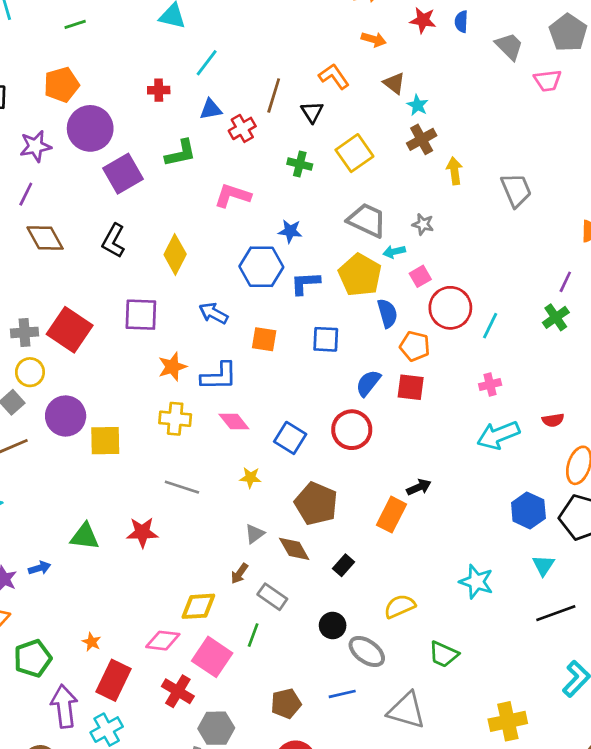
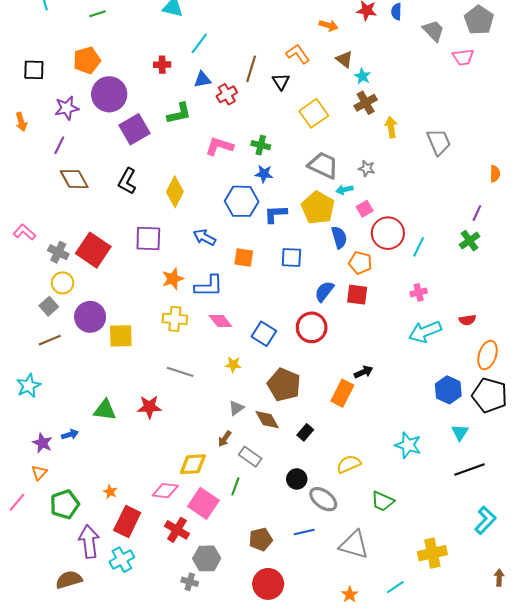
green cross: (300, 164) -> (261, 145), moved
gray cross: (24, 332) -> (58, 252), turned 30

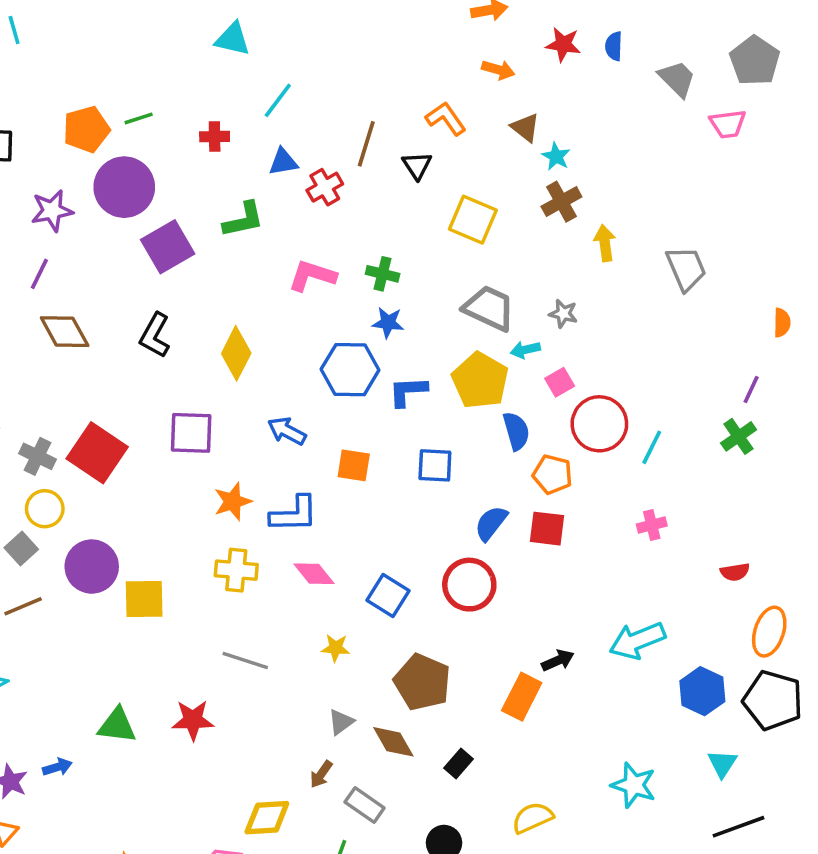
green line: (97, 14) -> (139, 118), moved
yellow square: (314, 113) -> (473, 220), turned -32
cyan arrow: (425, 332) -> (637, 641), moved

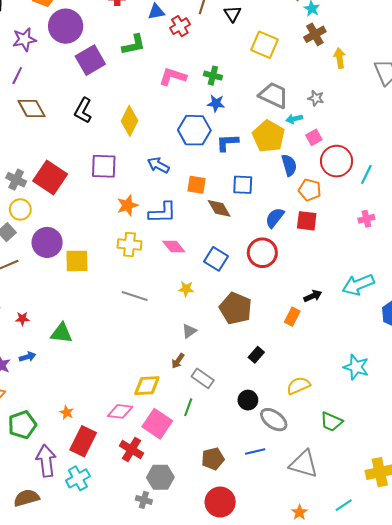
orange rectangle: (522, 697) -> (292, 317), size x0.7
red star: (193, 720) -> (22, 319), moved, size x0.6
brown diamond: (393, 742) -> (219, 208), moved

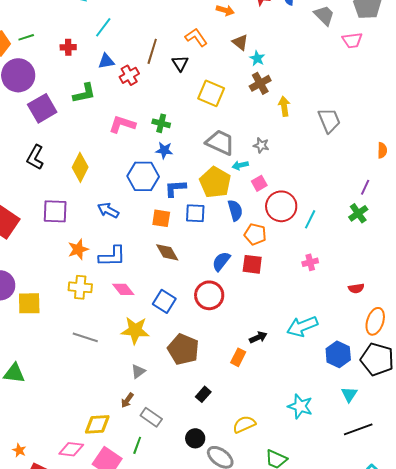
orange square: (196, 185) -> (161, 218), moved
blue square: (243, 185) -> (195, 213), moved
yellow star: (186, 289) -> (135, 330), size x1.8

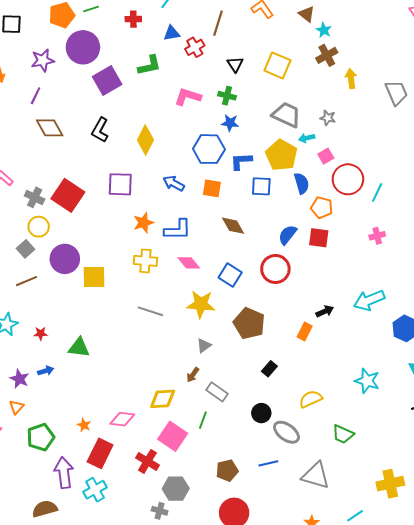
black triangle: (180, 63) -> (235, 64), moved
orange square: (161, 218) -> (212, 188), moved
pink diamond: (71, 449) -> (122, 419), moved

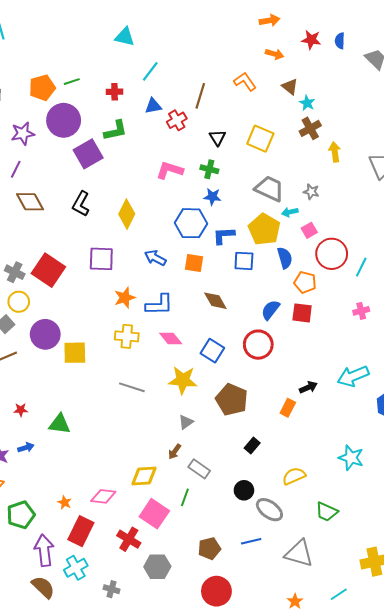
green L-shape: (149, 65) -> (116, 130), moved
brown semicircle: (45, 509) -> (43, 587), moved, turned 60
gray cross: (160, 511) -> (111, 589), moved

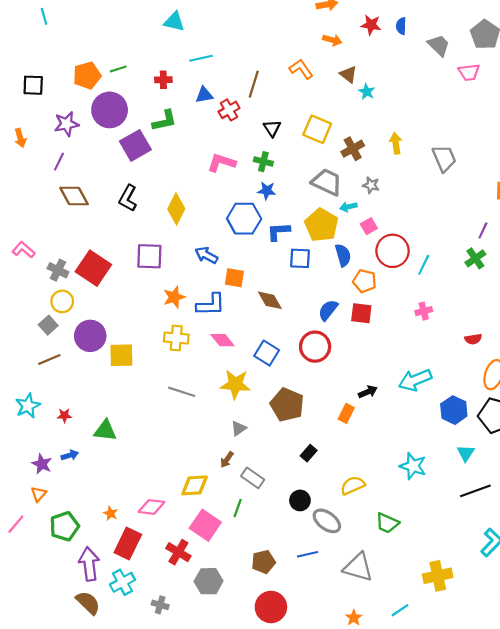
cyan line: (150, 71) -> (201, 58), turned 40
brown cross: (310, 128) -> (353, 149), moved
orange square: (194, 263) -> (234, 278), moved

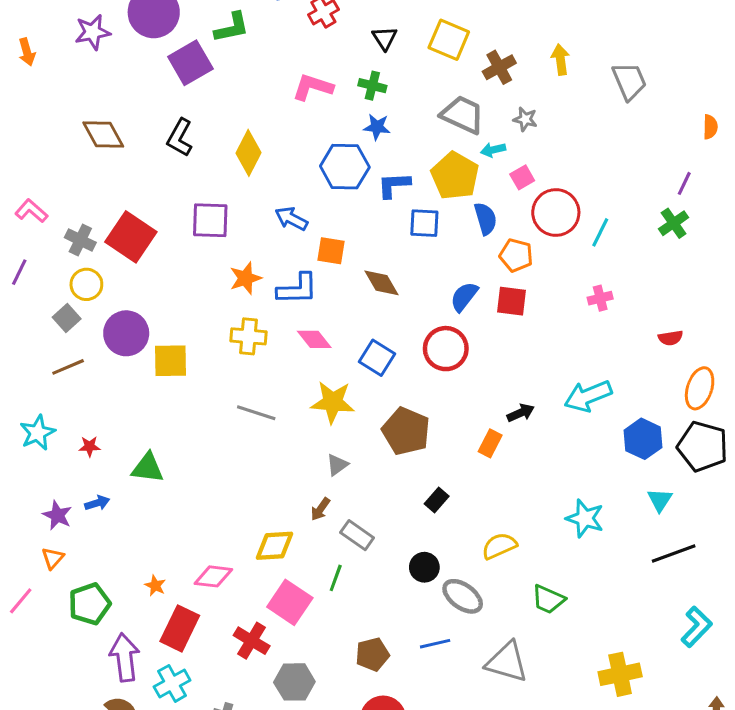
purple line: (59, 162) -> (19, 272), moved

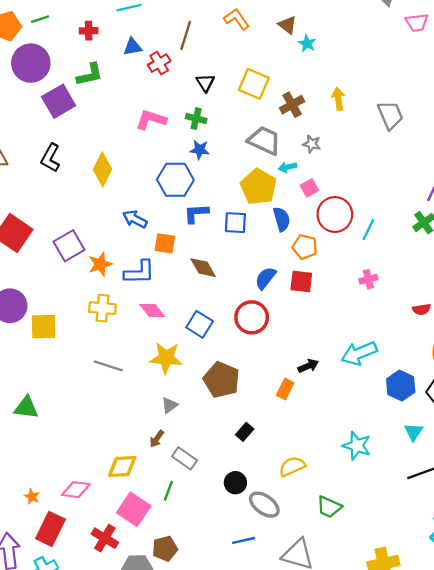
blue L-shape: (394, 185) -> (196, 213), moved
purple square: (210, 220) -> (69, 246), moved, turned -32
brown pentagon: (372, 654) -> (165, 549), moved

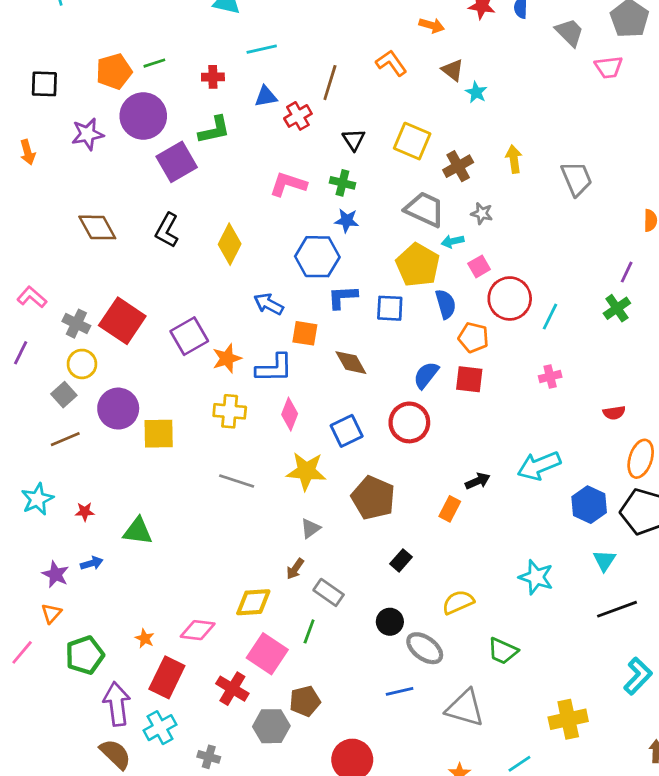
pink diamond: (152, 310) -> (290, 414), turned 60
blue square: (200, 324) -> (347, 431), turned 32

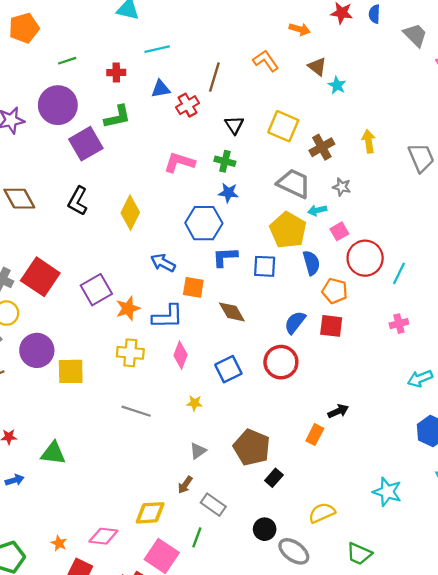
orange pentagon: (114, 71) -> (24, 28), moved
cyan arrow: (539, 466) -> (420, 378), moved, size x0.7
yellow star: (306, 471) -> (195, 403), size x0.5
brown pentagon: (373, 498) -> (252, 447), moved

